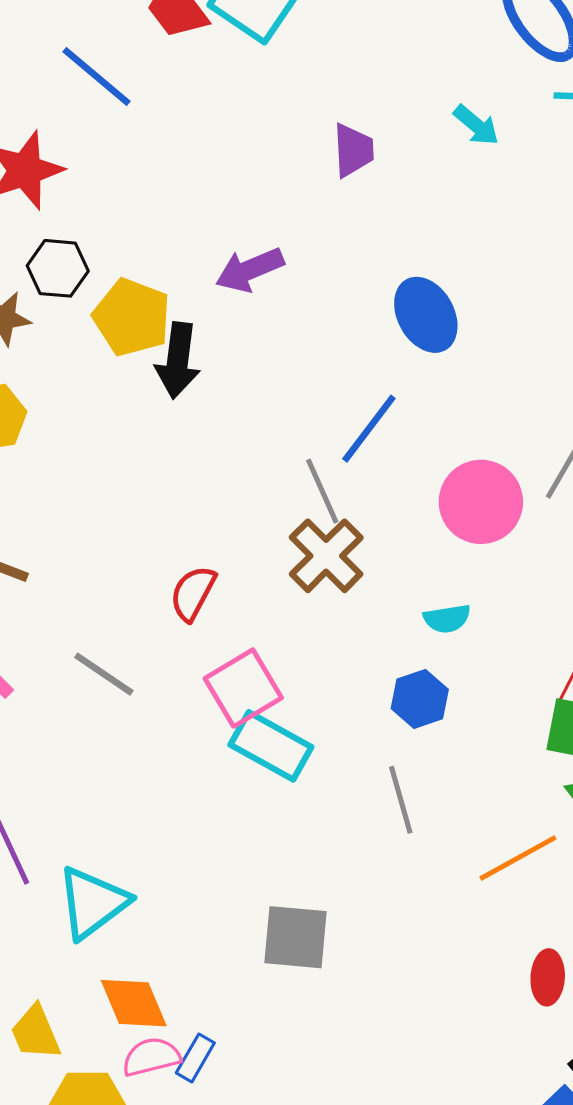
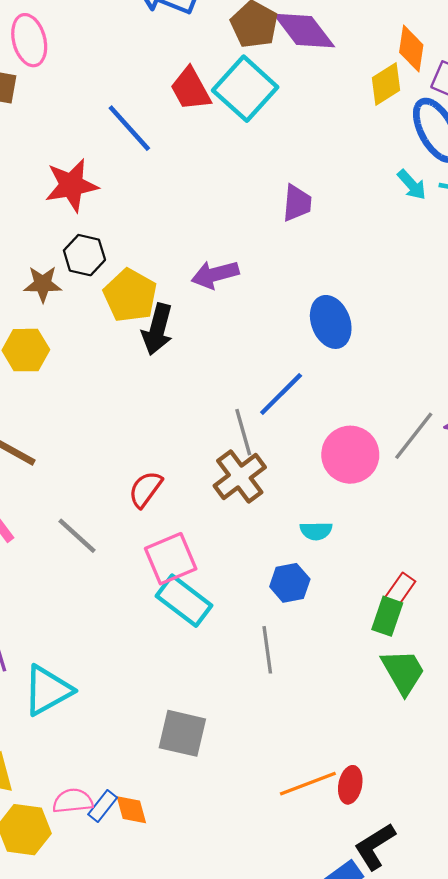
cyan arrow: (476, 125) -> (412, 185), moved
orange line: (518, 858) -> (308, 784), moved
orange diamond: (134, 1003) -> (131, 810), moved, size x0.7

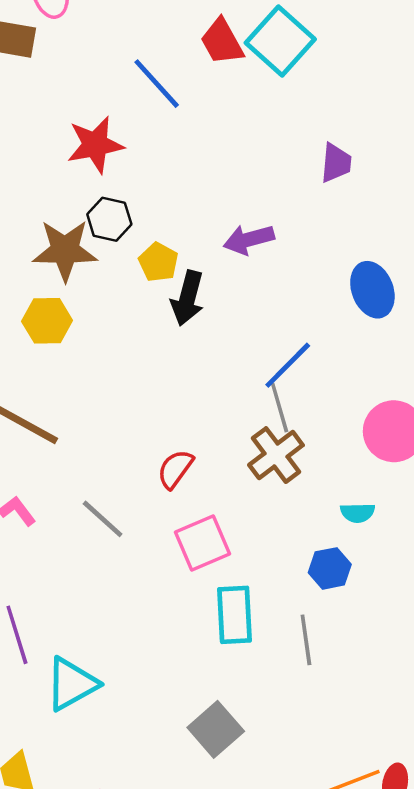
brown star: (43, 284) -> (65, 250), size x1.6
yellow pentagon: (130, 295) -> (158, 262), size x0.7
blue line: (281, 394) -> (288, 365), moved
cyan rectangle: (184, 601) -> (235, 615), moved, turned 50
gray square: (182, 733) -> (216, 729), turned 36

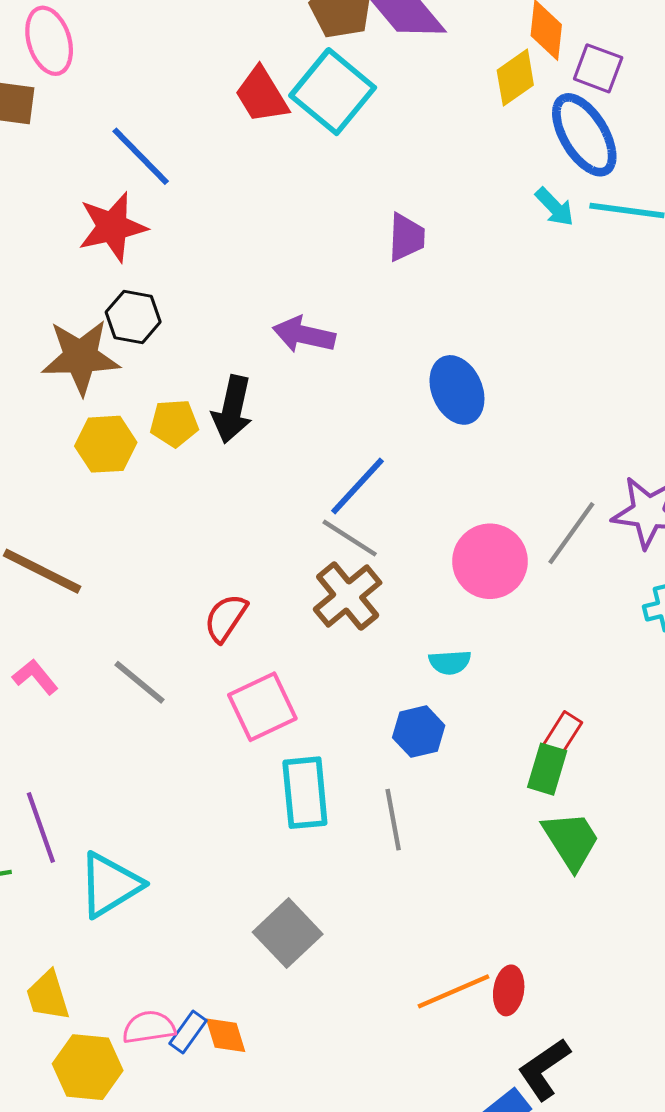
blue line: (157, 84) -> (141, 156), moved
purple arrow: (249, 239) -> (304, 335), turned 30
yellow pentagon: (158, 262) -> (174, 423), moved, turned -30
yellow hexagon: (47, 321) -> (106, 444), moved
gray line: (280, 408) -> (350, 538), turned -39

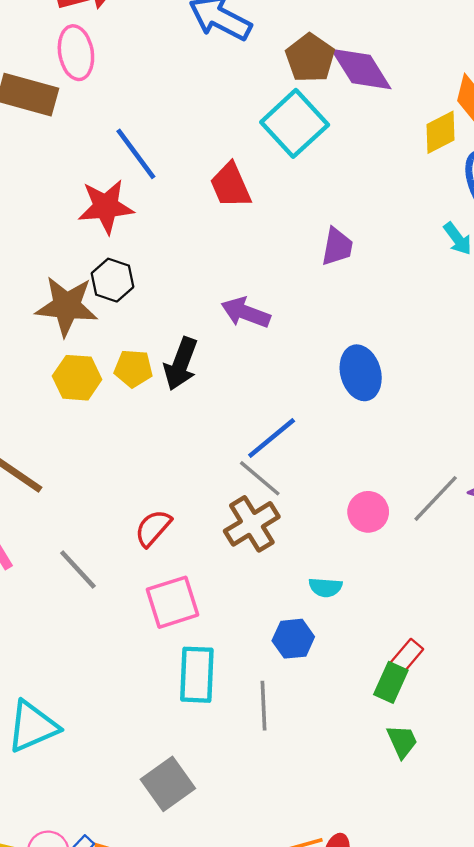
red trapezoid: (262, 95) -> (231, 185), moved
pink circle: (490, 561) -> (368, 512), size x0.7
green trapezoid: (571, 840) -> (402, 741), size x0.7

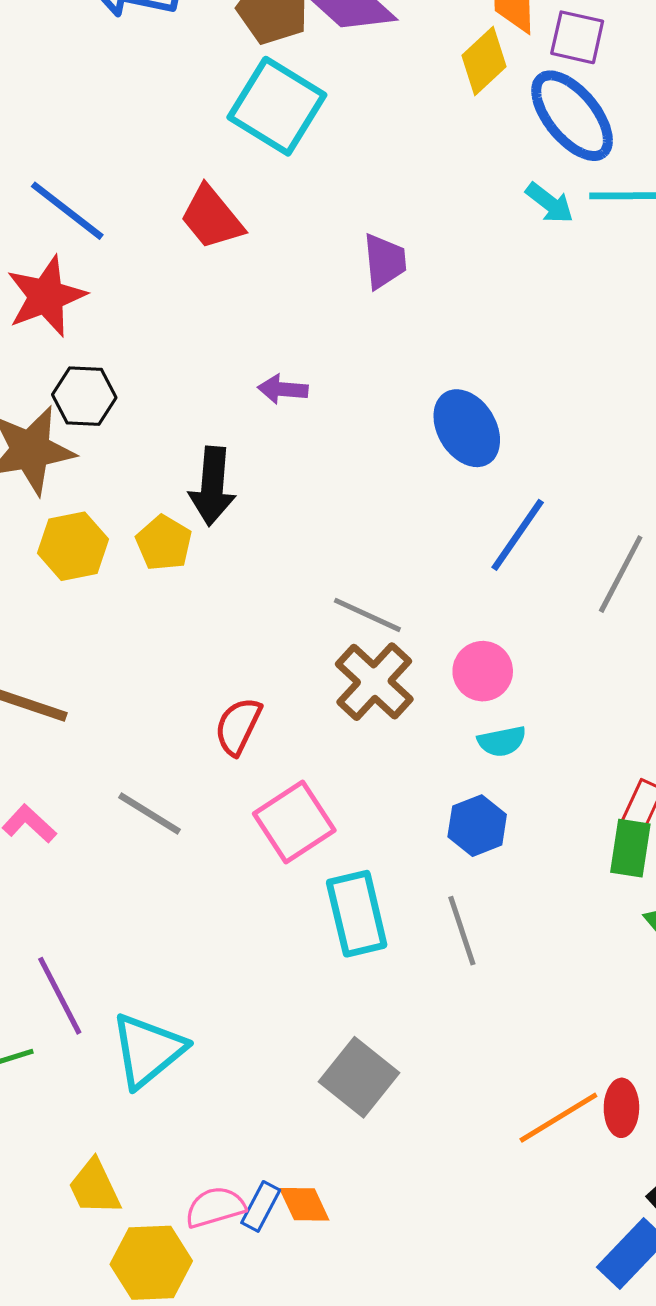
purple arrow: (246, 313) -> (283, 389), size x0.7
yellow pentagon: (133, 368) -> (164, 543), moved, turned -30
blue line: (272, 438) -> (518, 535), moved
pink circle: (368, 512) -> (483, 671), moved

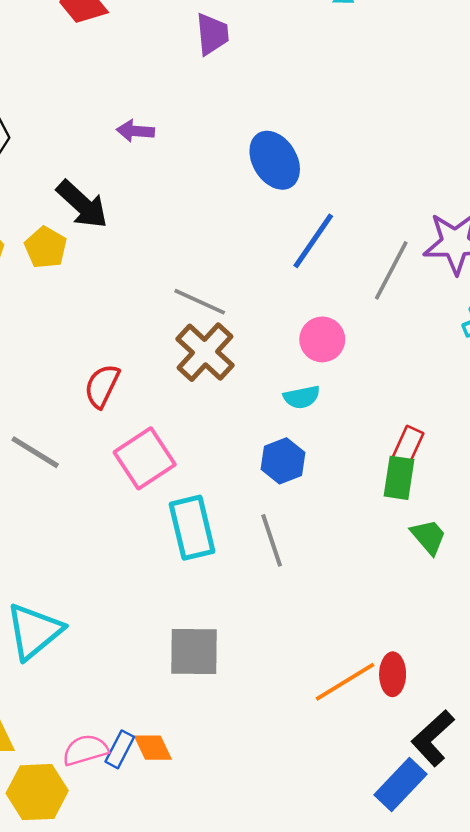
black arrow: (212, 486) -> (82, 204), turned -52
pink circle: (483, 671) -> (322, 339), moved
gray square: (359, 1077) -> (194, 651), turned -38

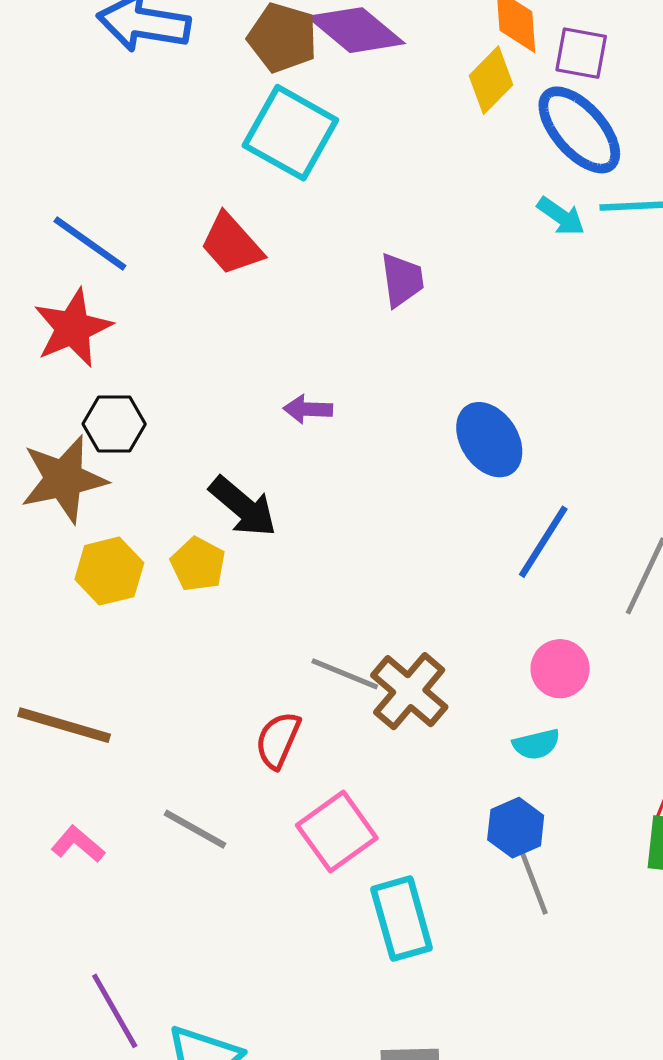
gray line: (200, 302) -> (345, 674), moved
gray line: (272, 540) -> (533, 881), moved

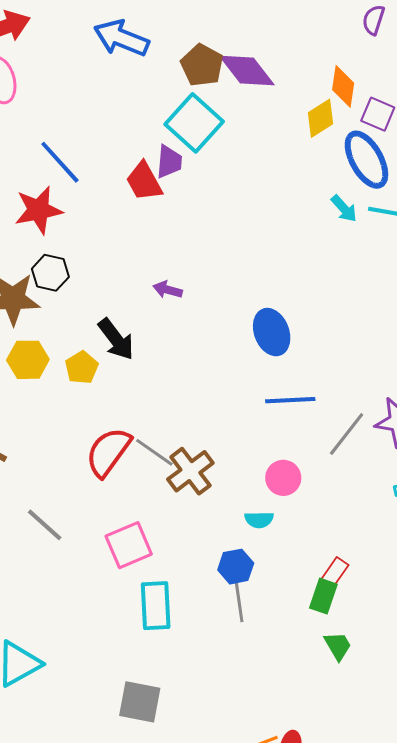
purple trapezoid: (402, 280) -> (169, 162), moved
blue line: (543, 542) -> (290, 400), turned 42
red semicircle: (278, 740) -> (108, 452), moved, size x1.5

